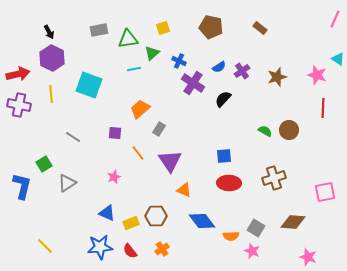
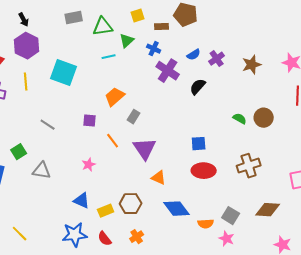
brown rectangle: (260, 28) -> (162, 27), moved, turned -40
gray triangle: (67, 183) -> (42, 171), turned 42

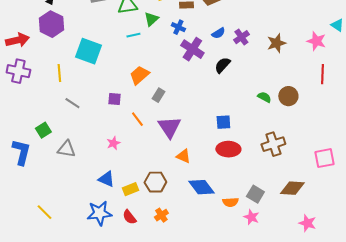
yellow line: (26, 82) -> (59, 73), moved

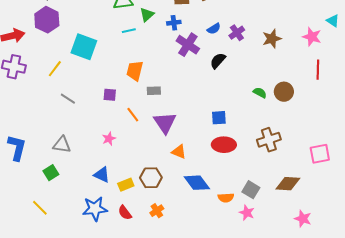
blue cross: (178, 27) -> (174, 23), turned -32
yellow line: (59, 73) -> (55, 69), turned 42
orange trapezoid: (139, 75) -> (135, 71), turned -35
gray rectangle: (158, 95) -> (154, 91), turned 56
green square: (43, 130) -> (51, 173), moved

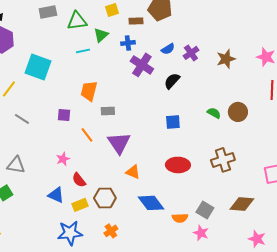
blue square: (219, 118) -> (173, 122), moved
blue star: (95, 209) -> (70, 233), moved
red semicircle: (125, 213) -> (79, 180), moved

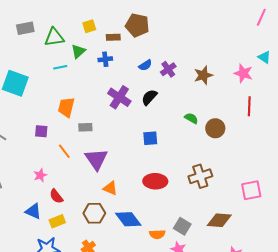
purple cross: (142, 65) -> (119, 97), moved
green semicircle: (214, 113) -> (191, 118), moved
brown hexagon: (105, 198) -> (94, 213), moved

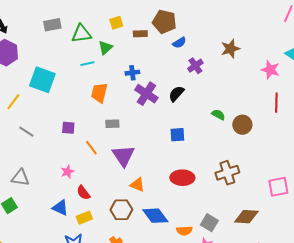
blue cross: (105, 59) -> (132, 73), moved
blue semicircle: (145, 65) -> (179, 43), moved
brown star: (203, 75) -> (230, 49), moved
orange trapezoid: (66, 107) -> (99, 93), moved

